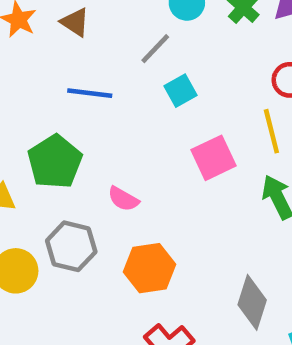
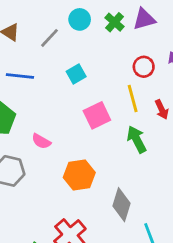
gray line: (155, 49) -> (49, 38), moved
orange hexagon: (149, 268) -> (79, 175), moved

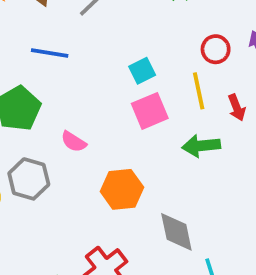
cyan square: (76, 74) -> (142, 71), moved
green arrow: (137, 139) -> (201, 146), turned -72
gray diamond: (122, 205) -> (176, 232), turned -32

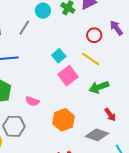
yellow line: (199, 91) -> (91, 59), turned -30
red arrow: (237, 108) -> (110, 115), moved
gray diamond: (176, 232) -> (97, 135), turned -45

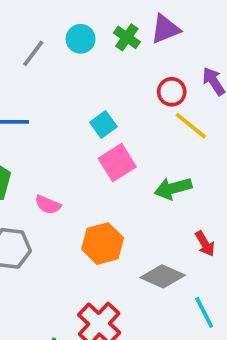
gray line: (24, 28) -> (33, 53), moved
yellow line: (91, 59) -> (191, 126), moved
red arrow: (110, 115) -> (205, 244), moved

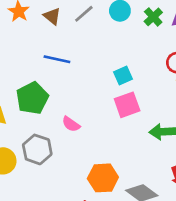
orange hexagon: (103, 244) -> (103, 178), moved

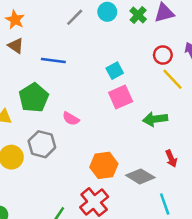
brown triangle: (52, 16) -> (16, 46), moved

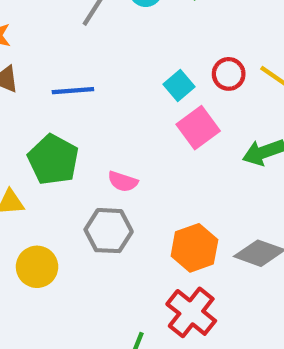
red circle: (163, 55) -> (229, 74), moved
gray hexagon: (42, 144) -> (109, 231), moved

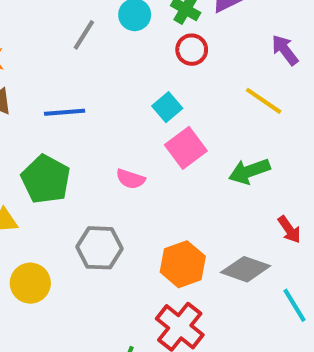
red circle: (229, 74) -> (192, 50), moved
pink semicircle: (123, 181) -> (130, 179), moved

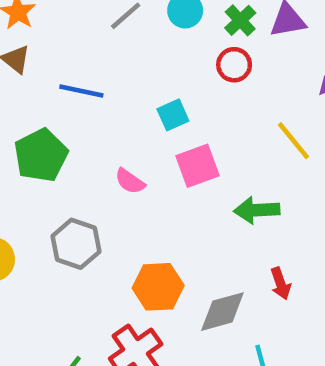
cyan square: (167, 107) -> (173, 115), moved
gray diamond: (246, 269) -> (222, 312), turned -51

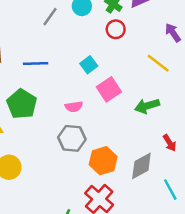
pink semicircle: (130, 181) -> (74, 107), turned -30
gray hexagon: (76, 244) -> (72, 138), moved

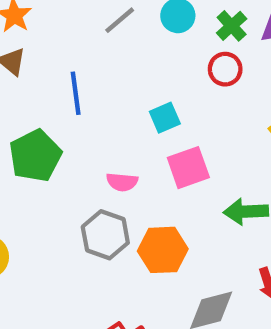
blue line: (36, 64) -> (76, 93), turned 70
orange hexagon: (103, 161) -> (163, 250), moved

